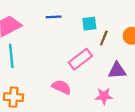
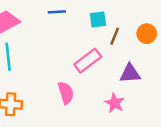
pink semicircle: (61, 87) -> (66, 93), turned 48
pink star: (104, 96) -> (115, 103), turned 30

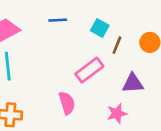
cyan square: (98, 20) -> (100, 28), turned 36
pink star: (115, 103) -> (117, 113), turned 30

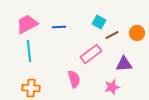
blue line: (58, 20) -> (59, 27), moved
brown line: (117, 45) -> (112, 35), turned 40

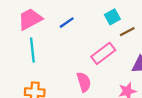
cyan square: (99, 22) -> (112, 17), turned 32
blue line: (59, 27) -> (67, 23), turned -32

